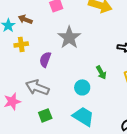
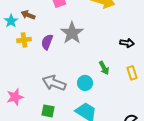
purple semicircle: (45, 59) -> (47, 42), moved
gray arrow: (37, 87) -> (54, 83), moved
green square: (45, 115) -> (48, 111), turned 32

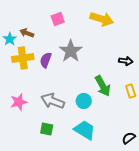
yellow cross: (24, 40) -> (23, 58), size x1.5
green arrow: (104, 68) -> (103, 86), size x1.5
pink star: (15, 97) -> (19, 102), moved

